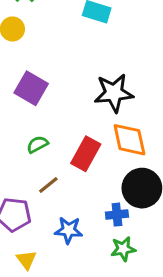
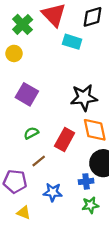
yellow triangle: (26, 260) -> (24, 213), turned -32

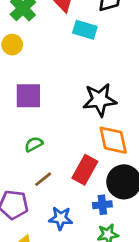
purple square: (27, 94) -> (28, 96), turned -30
red rectangle: (65, 140) -> (85, 170), moved

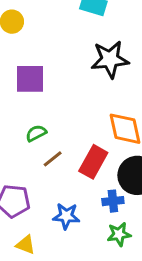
black star: (100, 100) -> (110, 59), moved
brown line: (43, 179) -> (53, 159), moved

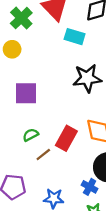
red rectangle: (93, 162) -> (66, 138), moved
blue cross: (113, 201) -> (90, 187), turned 35

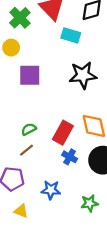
purple square: (26, 93) -> (30, 75), moved
brown line: (43, 154) -> (27, 150), moved
blue cross: (90, 187) -> (70, 157), moved

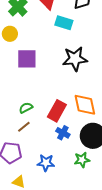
green star: (89, 203) -> (82, 160), moved

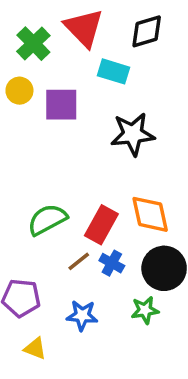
purple square: (27, 59) -> (61, 105), moved
green semicircle: (26, 108) -> (47, 220), size x1.6
brown line: (24, 127) -> (79, 261), moved

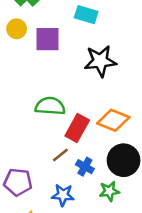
orange diamond: (150, 214) -> (113, 120), turned -56
green semicircle: (47, 220) -> (50, 106), moved, turned 32
blue cross: (112, 263) -> (85, 167), moved

